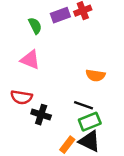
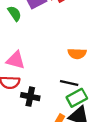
pink triangle: (30, 60) -> (16, 60), moved

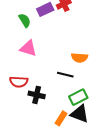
pink triangle: (16, 60) -> (28, 48), moved
black line: (69, 83) -> (65, 75), moved

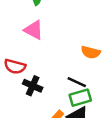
black line: (65, 75) -> (77, 82), moved

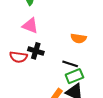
black cross: (33, 86) -> (36, 51), moved

